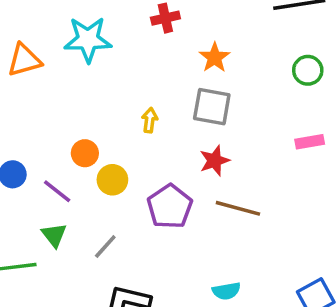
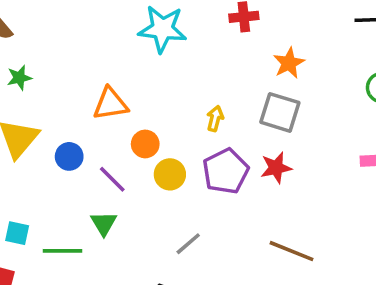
orange triangle: (24, 60) -> (111, 104), moved
purple pentagon: (170, 207) -> (226, 171), moved
brown line: (238, 208) -> (291, 251), moved
gray line: (105, 246) -> (188, 244), moved

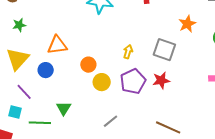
orange star: (289, 63) -> (187, 24), moved
orange triangle: (111, 104) -> (57, 45), moved
purple line: (112, 179) -> (24, 92), moved

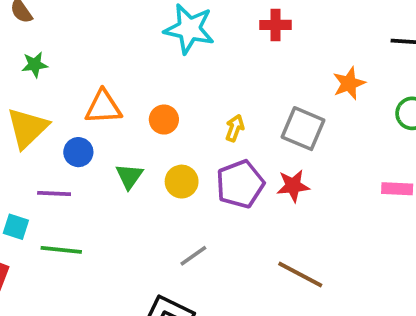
orange circle: (88, 65) -> (164, 120), moved
purple line: (24, 92) -> (54, 193), moved, turned -48
green triangle: (64, 108) -> (129, 176), moved

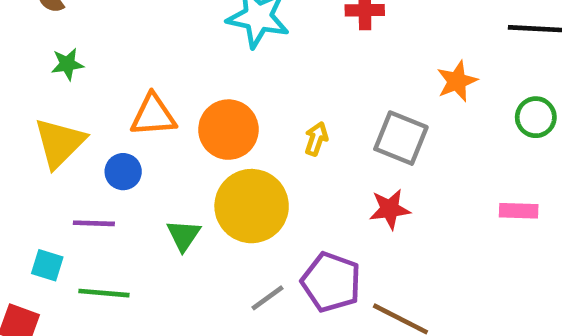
orange circle: (164, 120) -> (228, 130), size x1.6
green triangle: (129, 176) -> (184, 235), moved
yellow circle: (182, 182) -> (252, 206), size x1.8
purple pentagon: (240, 184) -> (331, 282), moved, turned -30

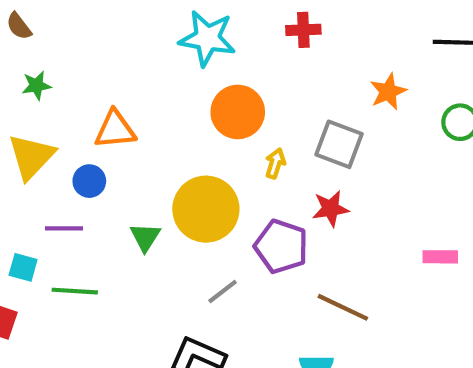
orange circle: (228, 130) -> (238, 112), moved
yellow arrow: (316, 139) -> (275, 163), moved
pink rectangle: (519, 211) -> (440, 257), moved
purple pentagon: (331, 282) -> (281, 246), moved

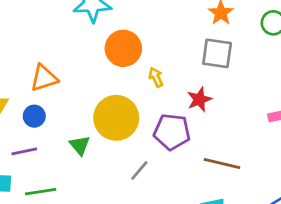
gray square: (339, 144) -> (217, 53), moved
yellow arrow: (275, 163) -> (156, 77), turned -30

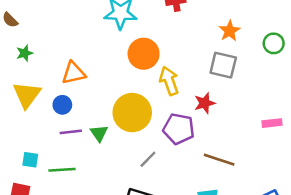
yellow arrow: (156, 77) -> (169, 81), size x1.6
purple line: (24, 151) -> (71, 132), moved

